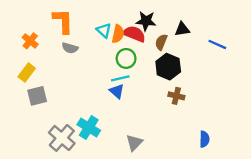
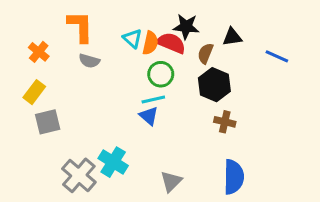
blue semicircle: (204, 139) -> (234, 177), moved, size x1.6

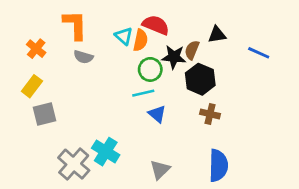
black star: (186, 27) -> (174, 57), moved
red semicircle: (171, 43) -> (156, 25), moved
blue triangle: (149, 116) -> (157, 114), moved

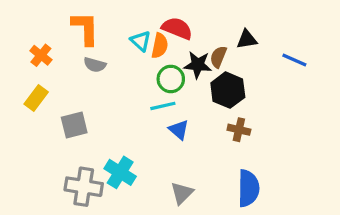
gray square: (44, 114) -> (74, 125), moved
gray cross: (74, 164) -> (84, 187), turned -32

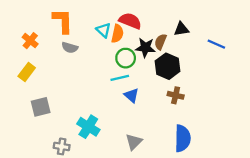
gray square: (74, 125) -> (41, 107), moved
gray cross: (84, 187) -> (62, 146), moved, size x0.6

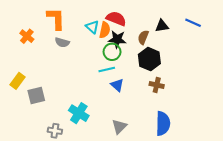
blue line: (216, 44) -> (193, 23), moved
black star: (145, 48) -> (117, 39), moved
yellow rectangle: (27, 72) -> (18, 81), moved

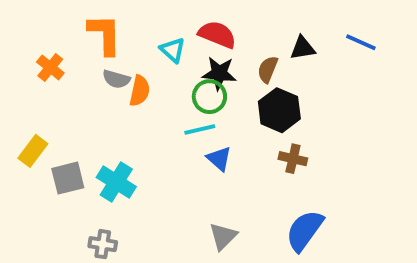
orange semicircle: (105, 30) -> (140, 91), moved
cyan cross: (79, 113) -> (116, 182), moved
blue semicircle: (163, 123) -> (305, 230), turned -145

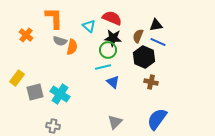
blue line: (361, 42) -> (158, 42), moved

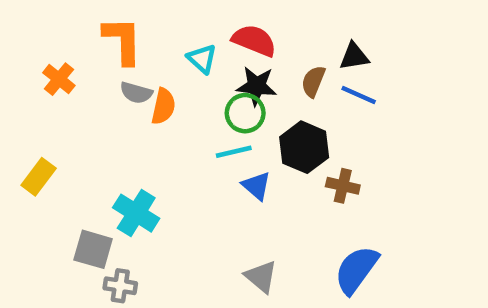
black hexagon: (144, 57) -> (304, 147), moved
gray square: (35, 92) -> (93, 249), moved, turned 30
gray triangle: (115, 122) -> (261, 277), turned -35

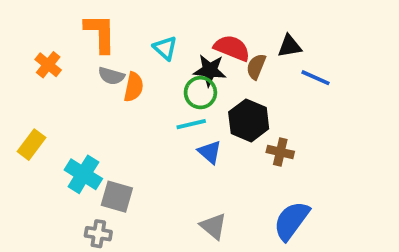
red semicircle: (254, 40) -> (232, 48), moved
blue line: (359, 95) -> (316, 78), moved
cyan cross: (136, 213) -> (83, 174), moved
gray square: (93, 249) -> (117, 197), moved

